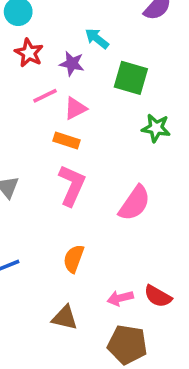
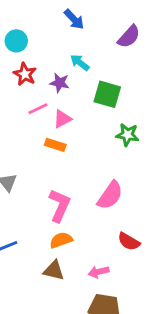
pink L-shape: (72, 185) -> (60, 205), moved
orange semicircle: (74, 259) -> (61, 240), turned 50
red semicircle: (158, 296) -> (129, 242), moved
brown triangle: (65, 318) -> (54, 270), moved

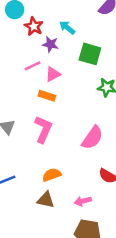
red star: (25, 74) -> (34, 26), moved
pink L-shape: (60, 205) -> (43, 129), moved

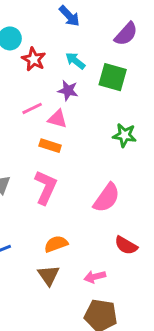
purple star: (50, 44) -> (68, 91), moved
green square: (90, 54) -> (113, 77), moved
pink triangle: (53, 74) -> (58, 119), turned 42
brown triangle: (46, 200) -> (49, 275), turned 42

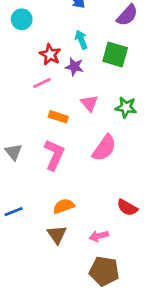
red star: (34, 59) -> (50, 55), moved
cyan arrow: (75, 61) -> (81, 40), turned 30
pink triangle: (58, 119) -> (89, 103), moved, turned 36
pink semicircle: (107, 198) -> (104, 148), moved

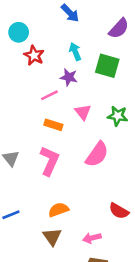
red star: (50, 55) -> (34, 55), moved
pink line: (42, 83) -> (49, 95), moved

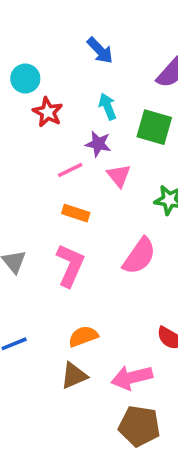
pink triangle: (83, 112) -> (119, 176), moved
brown triangle: (52, 237) -> (74, 376), turned 42
pink arrow: (92, 238) -> (132, 377), size x1.5

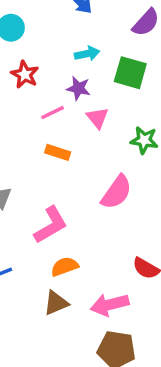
cyan arrow: (108, 107) -> (87, 54), turned 100
red star: (48, 112) -> (25, 74), moved
pink L-shape: (70, 265) -> (51, 225), moved, turned 36

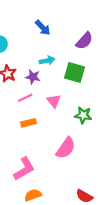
purple star: (78, 88) -> (33, 77), moved
orange rectangle: (58, 152) -> (29, 123), turned -32

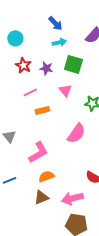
cyan arrow: (47, 60) -> (59, 42), moved
green square: (74, 73) -> (73, 64), moved
pink line: (25, 98) -> (30, 92), moved

